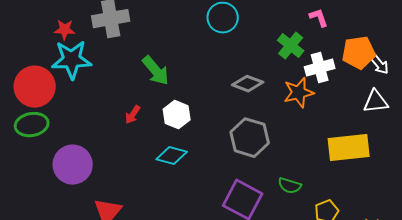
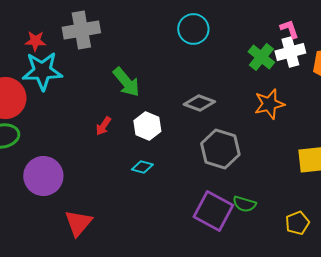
white cross: (320, 68) -> (290, 52), moved
gray diamond: (248, 84) -> (199, 103), moved
cyan diamond: (172, 156) -> (142, 167), size x0.7
green semicircle: (290, 186) -> (244, 204), moved

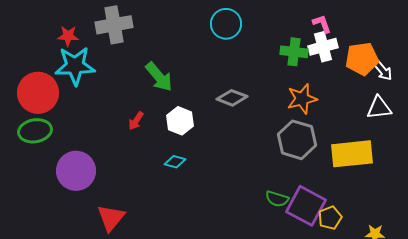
green cross: (261, 57) -> (294, 52), turned -32
gray hexagon: (220, 149) -> (297, 140), moved
purple square: (213, 211) -> (306, 206), moved

